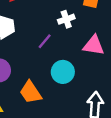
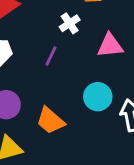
cyan circle: (63, 72) -> (98, 97), moved

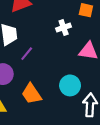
purple line: (51, 56) -> (27, 54), moved

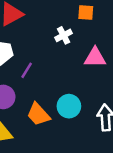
cyan circle: (70, 85) -> (69, 106), moved

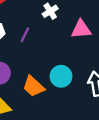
purple line: (27, 70) -> (25, 35), moved

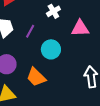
cyan circle: (61, 76) -> (51, 49), moved

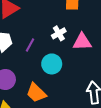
white cross: (53, 11) -> (59, 33), moved

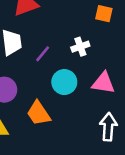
pink triangle: (82, 42) -> (103, 83), moved

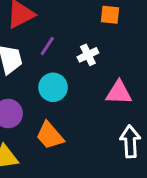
purple line: (43, 54) -> (47, 46), moved
cyan circle: (64, 82) -> (53, 87), moved

